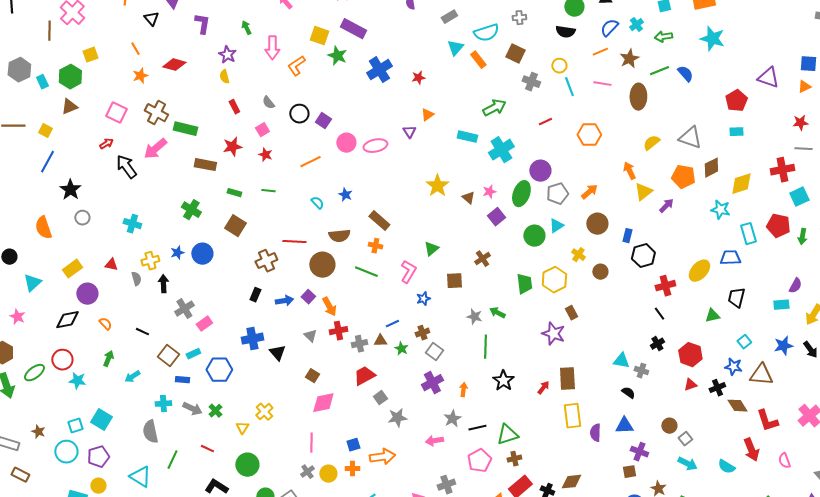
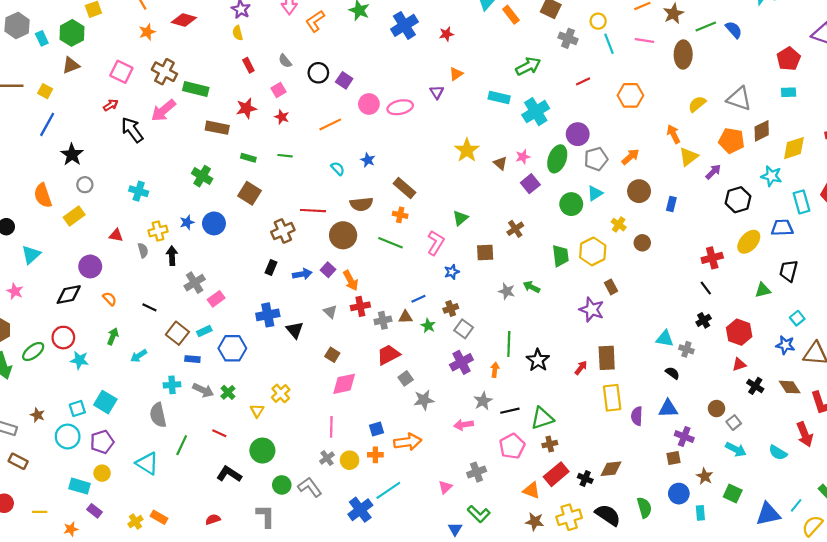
black hexagon: (643, 256) -> (738, 200), moved
yellow rectangle: (72, 269) -> (74, 216), moved
green line: (485, 347) -> (509, 344), moved
black cross: (717, 388) -> (755, 386), moved, turned -35

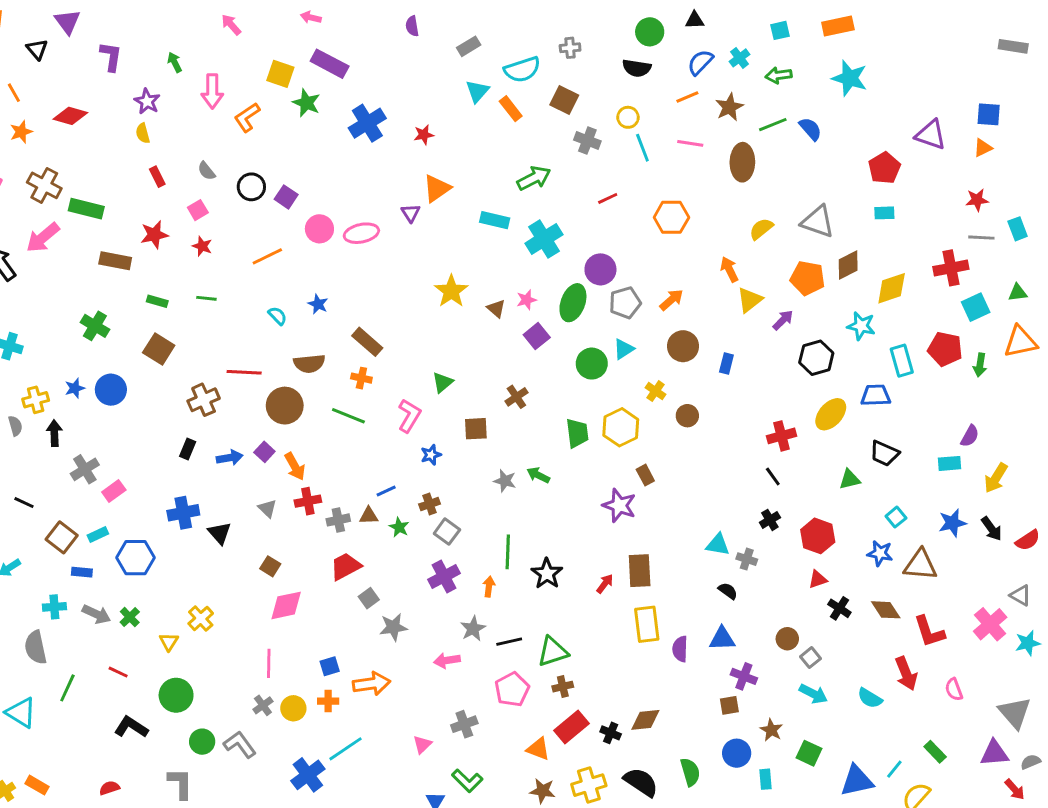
orange triangle: (456, 74) -> (437, 188), size x1.5
black trapezoid: (789, 271) -> (884, 453), turned -80

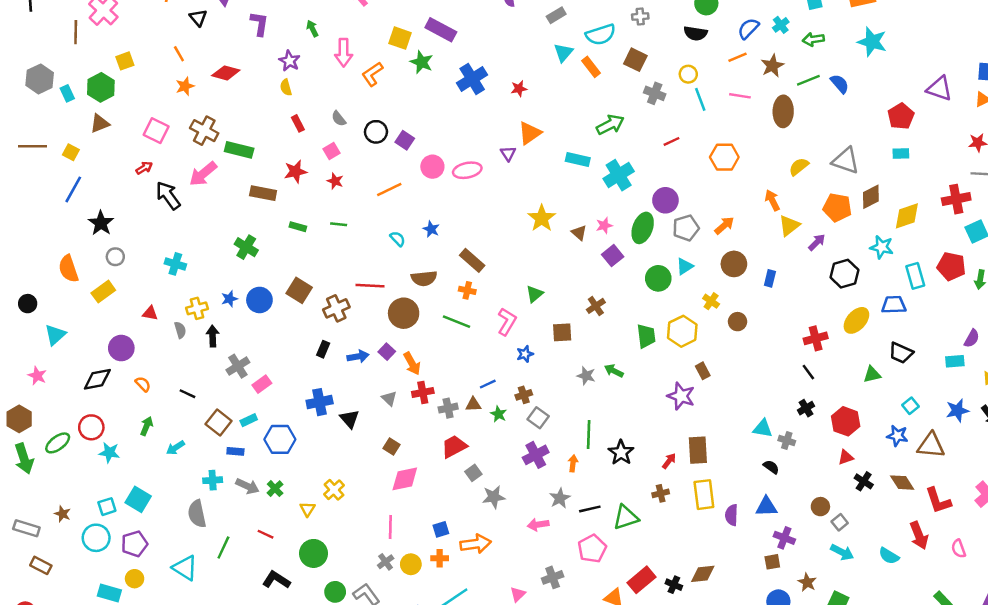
brown square: (159, 349) -> (299, 290), moved
brown cross: (563, 687) -> (661, 493), moved

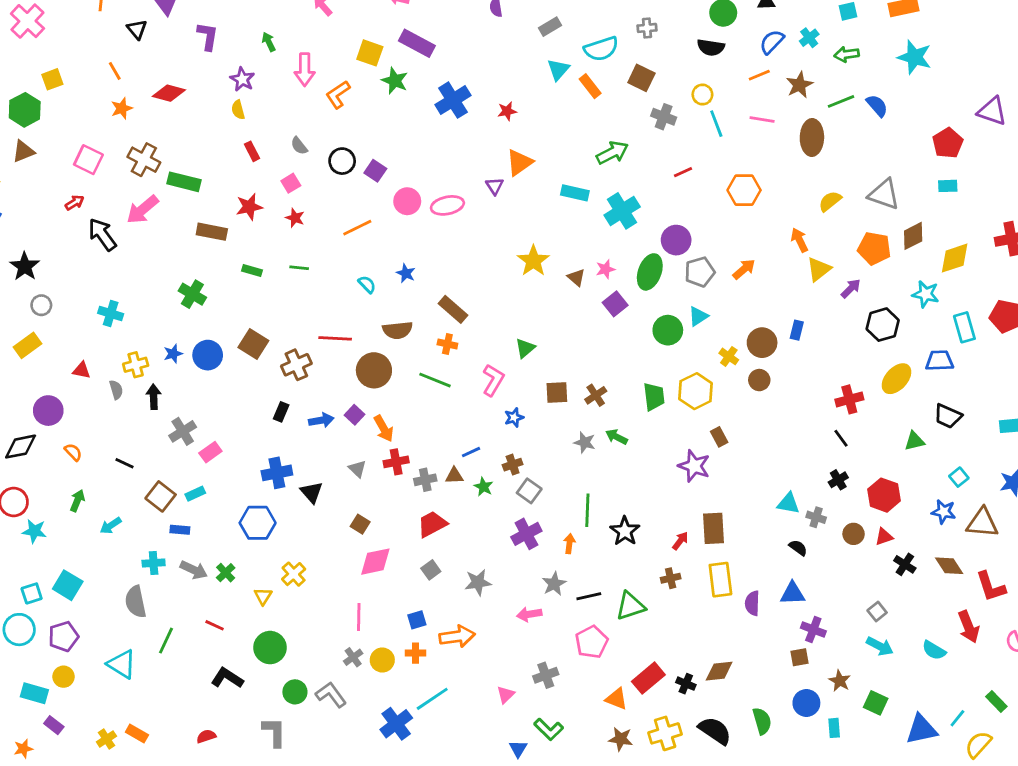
brown circle: (734, 264) -> (762, 343), moved
brown cross: (596, 306) -> (596, 395), moved
blue hexagon: (280, 439) -> (258, 523), moved
gray square: (473, 473) -> (431, 570), moved
brown circle: (820, 507) -> (854, 534), moved

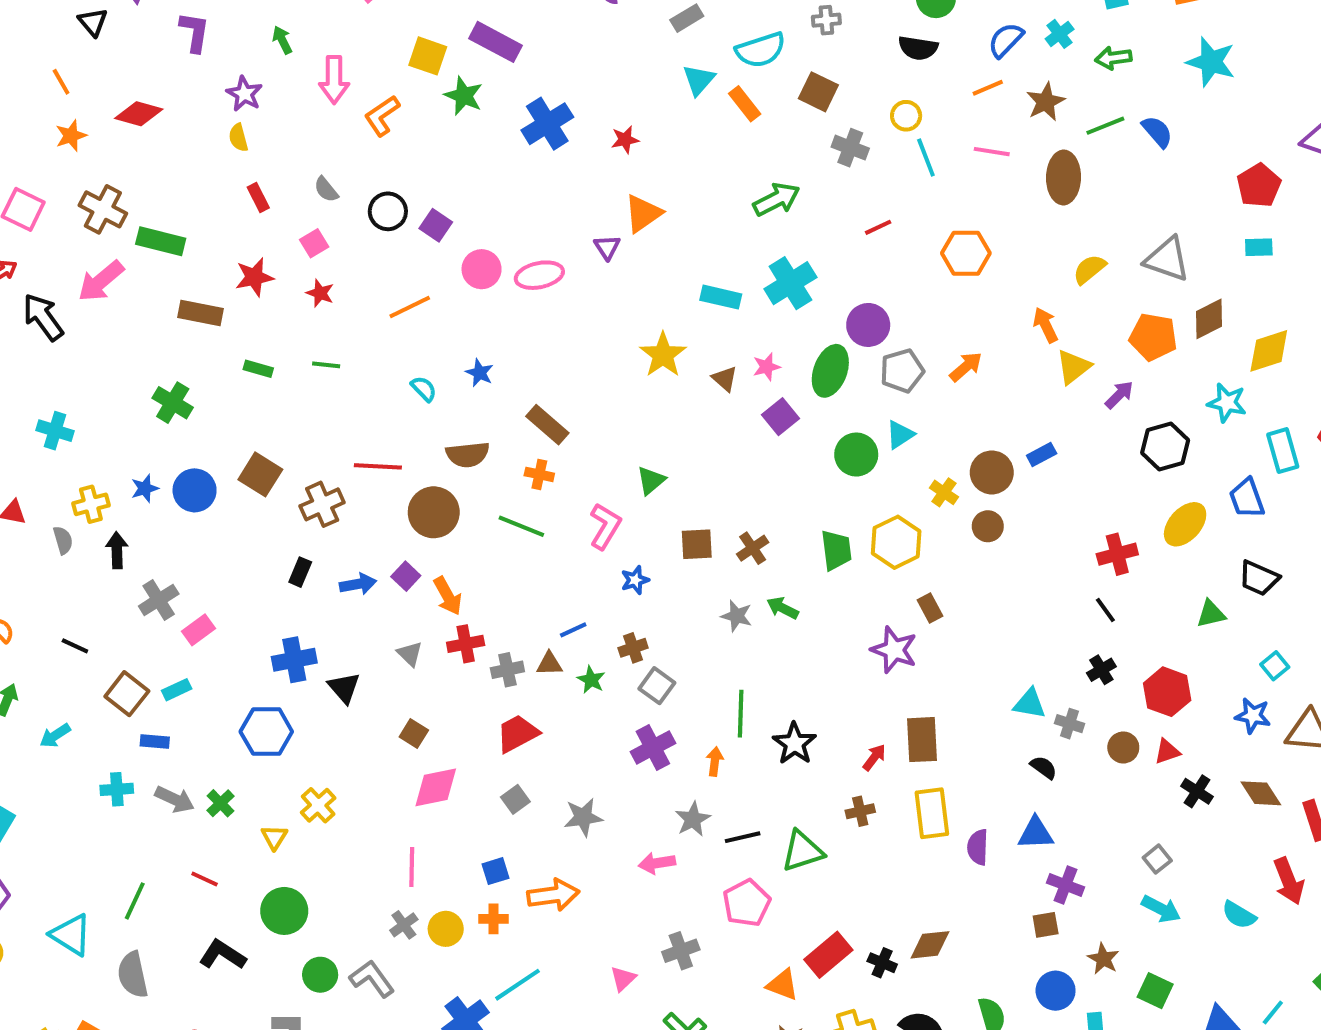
cyan rectangle: (575, 193) -> (721, 297), moved
blue rectangle: (797, 330) -> (1042, 455), turned 48
blue trapezoid: (939, 361) -> (1247, 498), turned -108
gray semicircle: (136, 602) -> (133, 975), moved

